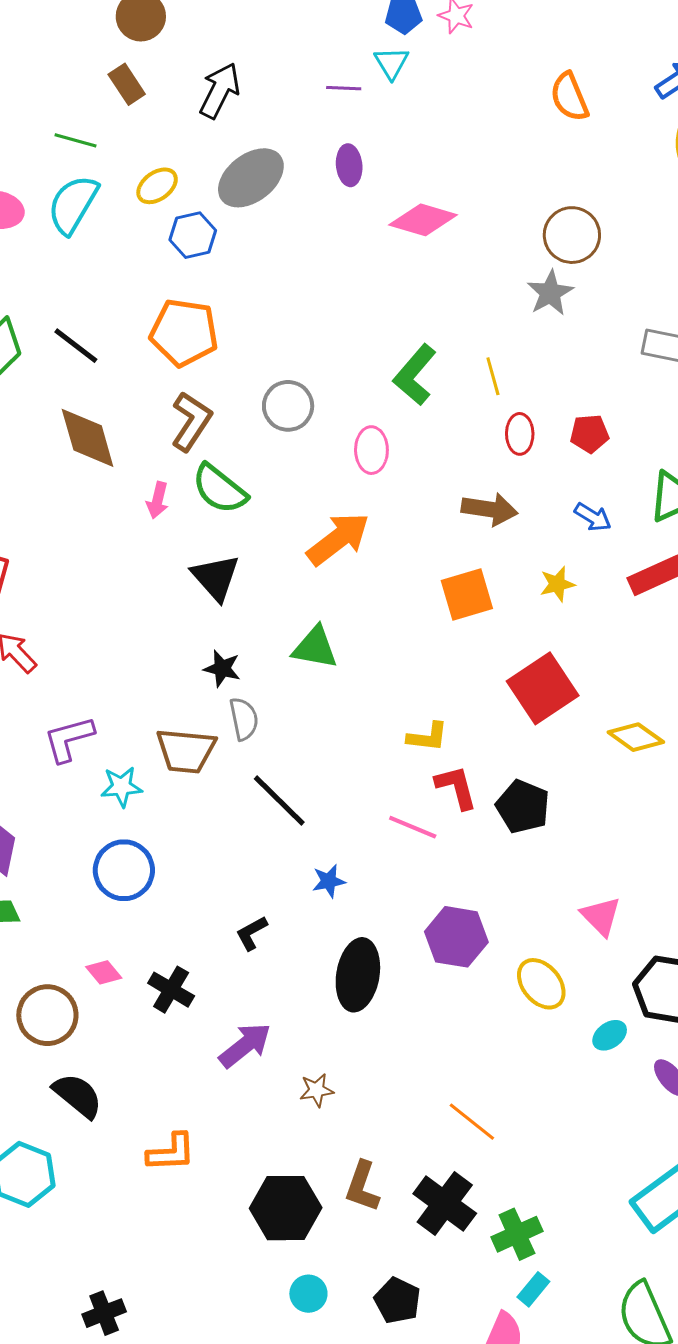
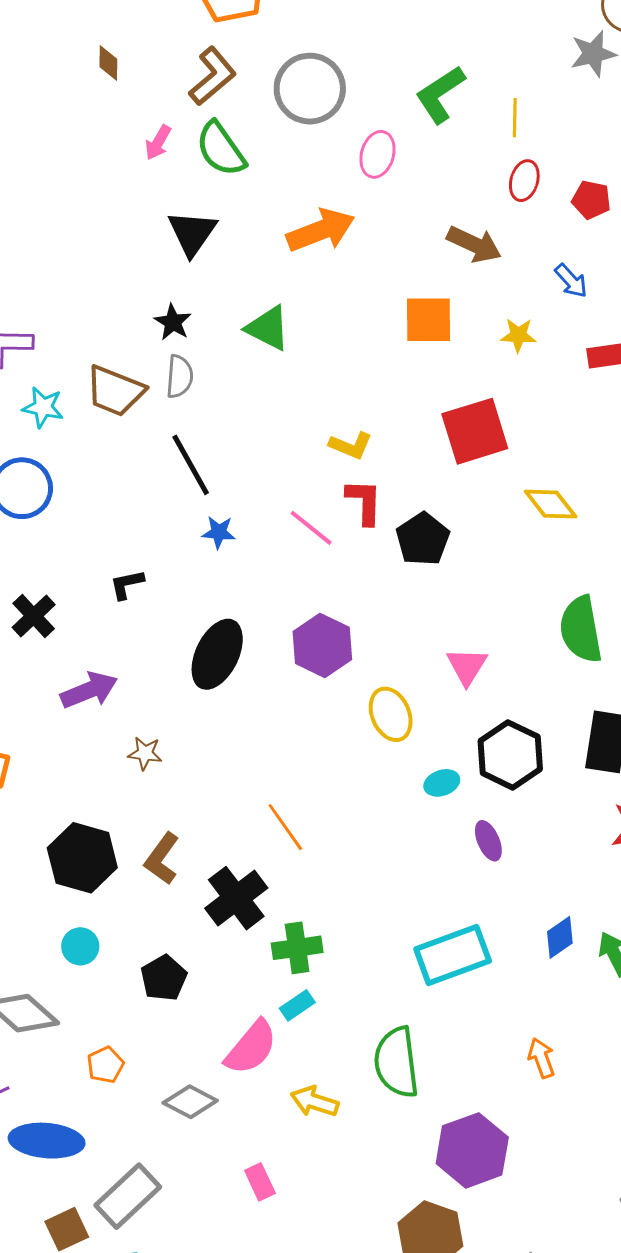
gray circle: (288, 406) -> (310, 89), size x1.4
brown diamond: (88, 438) -> (108, 63), size x0.5
blue star: (329, 881) -> (219, 532), moved

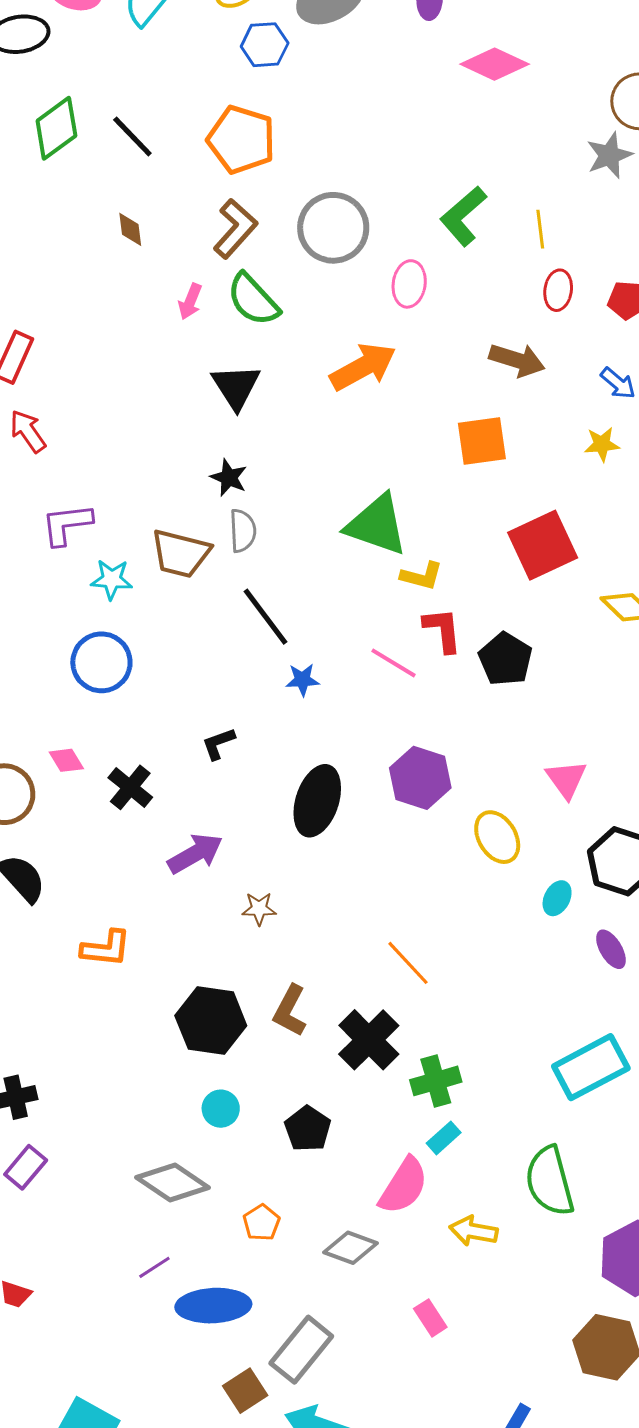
green triangle: (268, 328) -> (377, 525), moved, size x1.4
yellow star: (518, 335) -> (602, 444), moved
cyan ellipse: (442, 783) -> (557, 898), turned -36

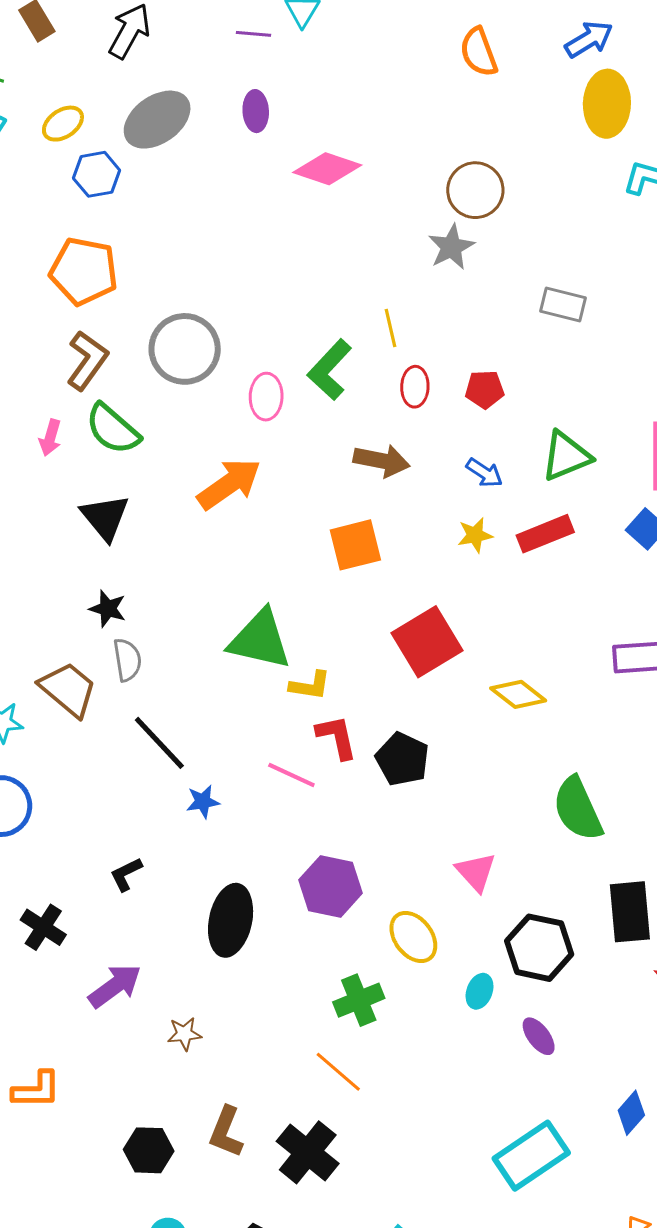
green L-shape: (463, 216) -> (330, 370), moved
brown trapezoid: (181, 554) -> (68, 689), turned -148
black hexagon: (211, 1021) -> (149, 1150), size x0.7
green cross: (436, 1081) -> (359, 1000), moved

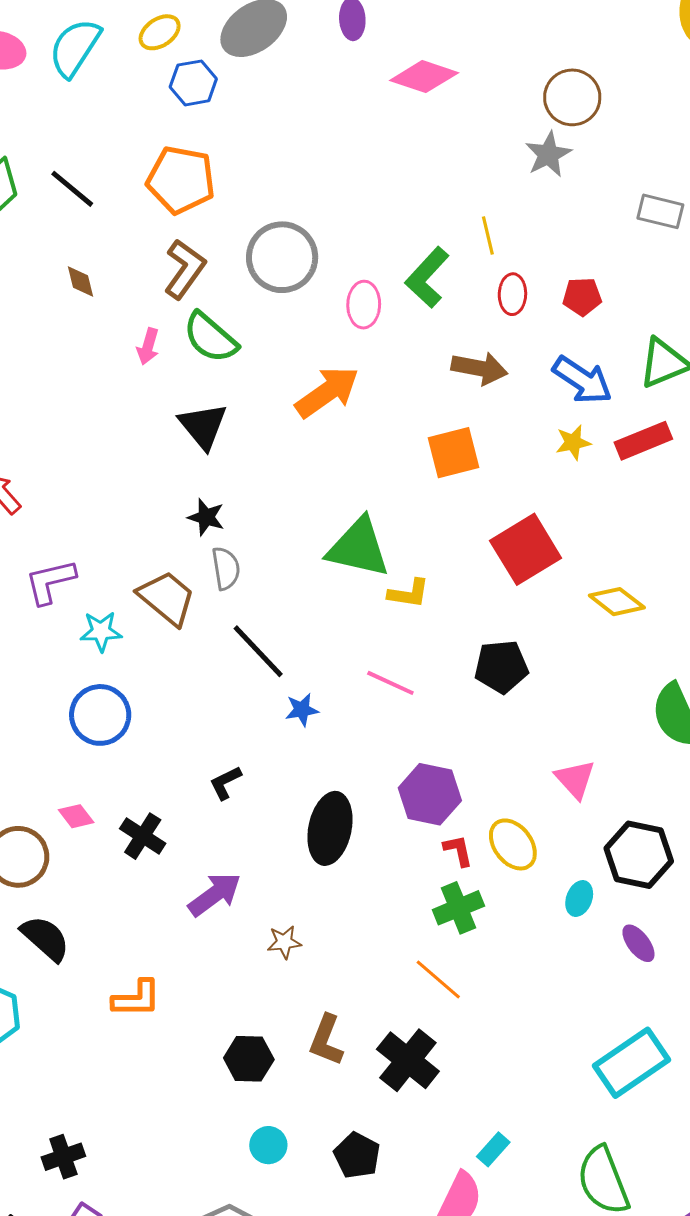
blue arrow: (484, 473) -> (582, 380), size x1.6
red L-shape: (337, 737) -> (458, 850), moved, size x0.7
black pentagon: (402, 759) -> (501, 667), turned -30

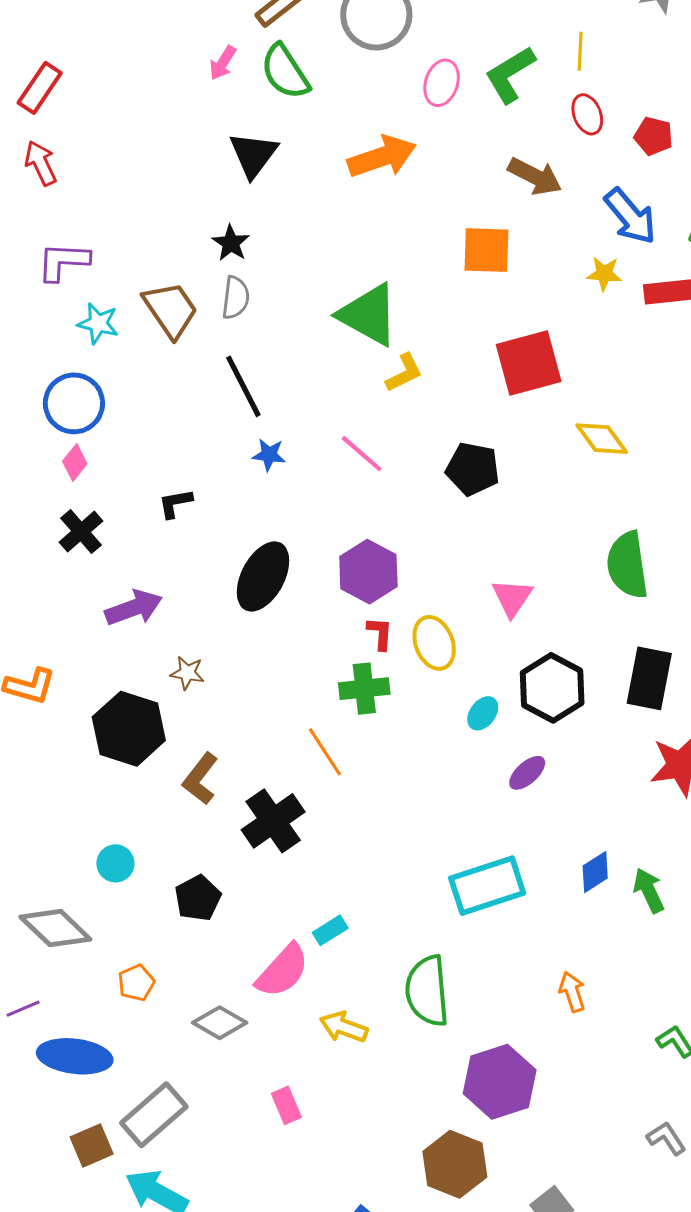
red ellipse: (512, 294) -> (587, 114), turned -39
yellow L-shape: (409, 593) -> (404, 373), turned -51
pink diamond: (76, 816) -> (75, 462), moved, turned 60
purple ellipse: (638, 943) -> (527, 773), turned 69
black hexagon: (249, 1059) -> (129, 729), moved, size x1.5

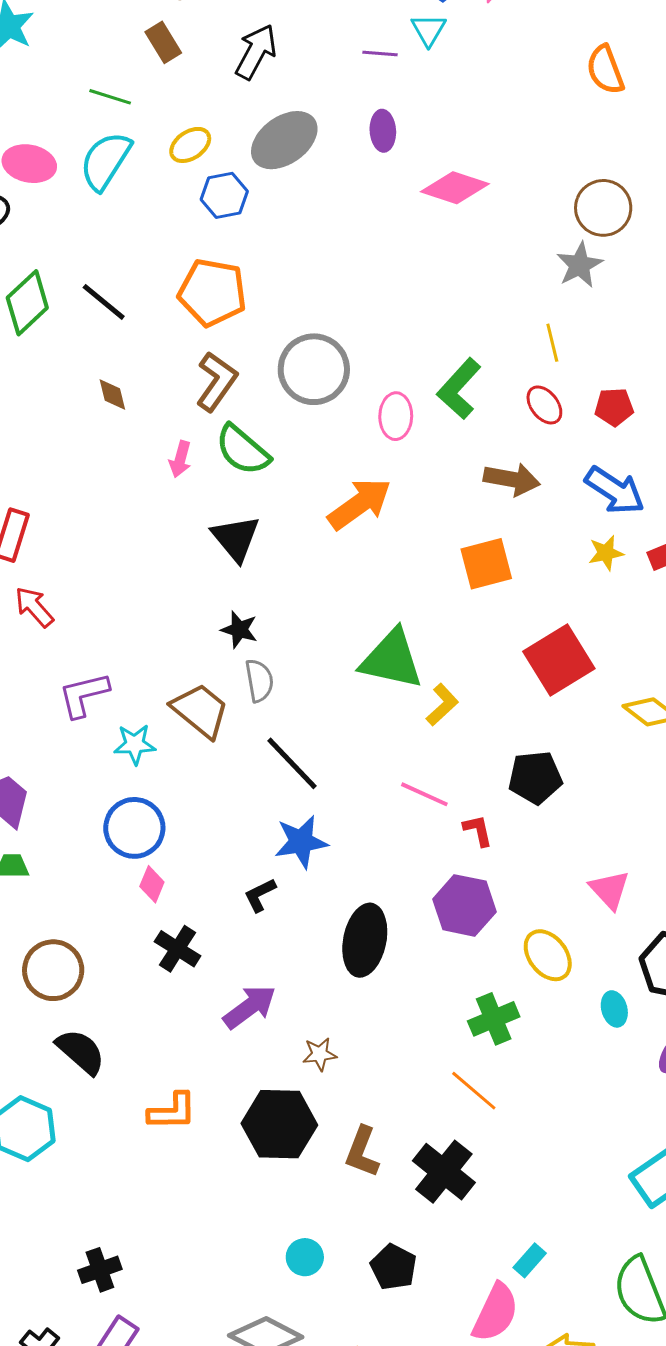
yellow line: (580, 51) -> (552, 343), moved
blue star: (269, 455) -> (301, 842), moved, size x1.6
red L-shape: (380, 633) -> (478, 830), moved
cyan ellipse: (483, 713) -> (614, 1009), turned -36

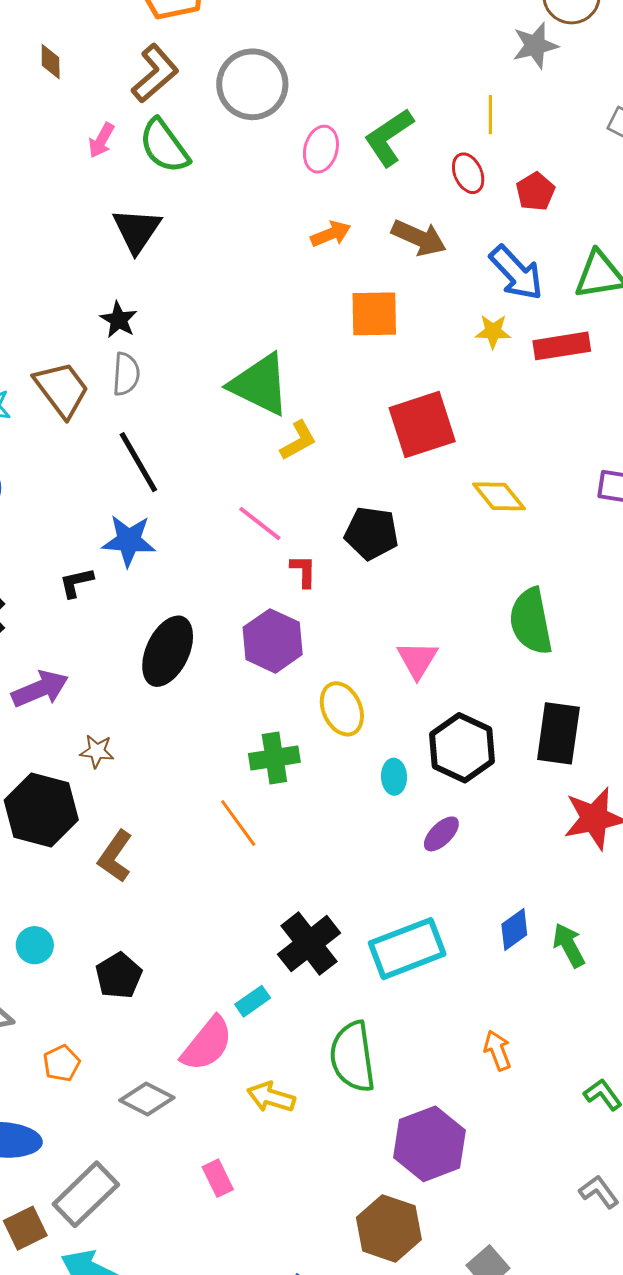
red pentagon: (614, 407) -> (535, 192), turned 30
orange arrow: (360, 504) -> (331, 234), moved, size x0.6
black cross: (444, 1172) -> (309, 944), moved

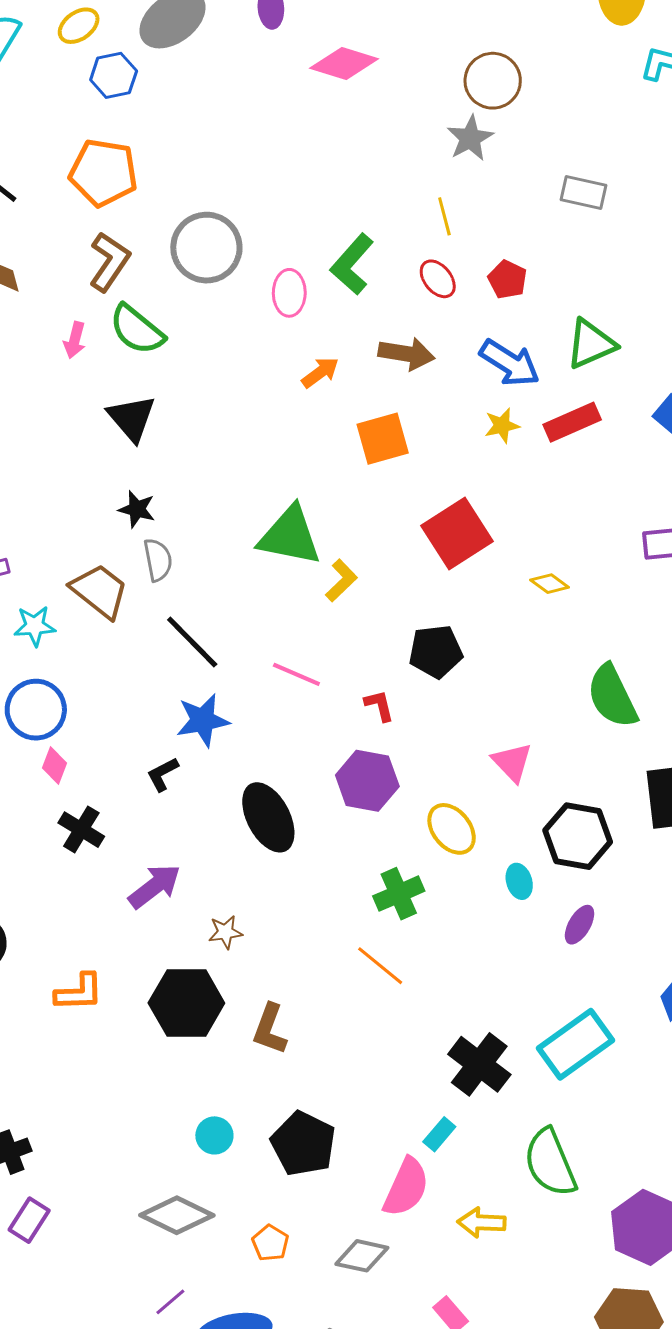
yellow diamond: (499, 496) -> (550, 584), size x0.7
pink line: (260, 523) -> (296, 674), moved
black ellipse: (168, 651) -> (268, 817), turned -38
black pentagon: (119, 976) -> (303, 1144), size x1.4

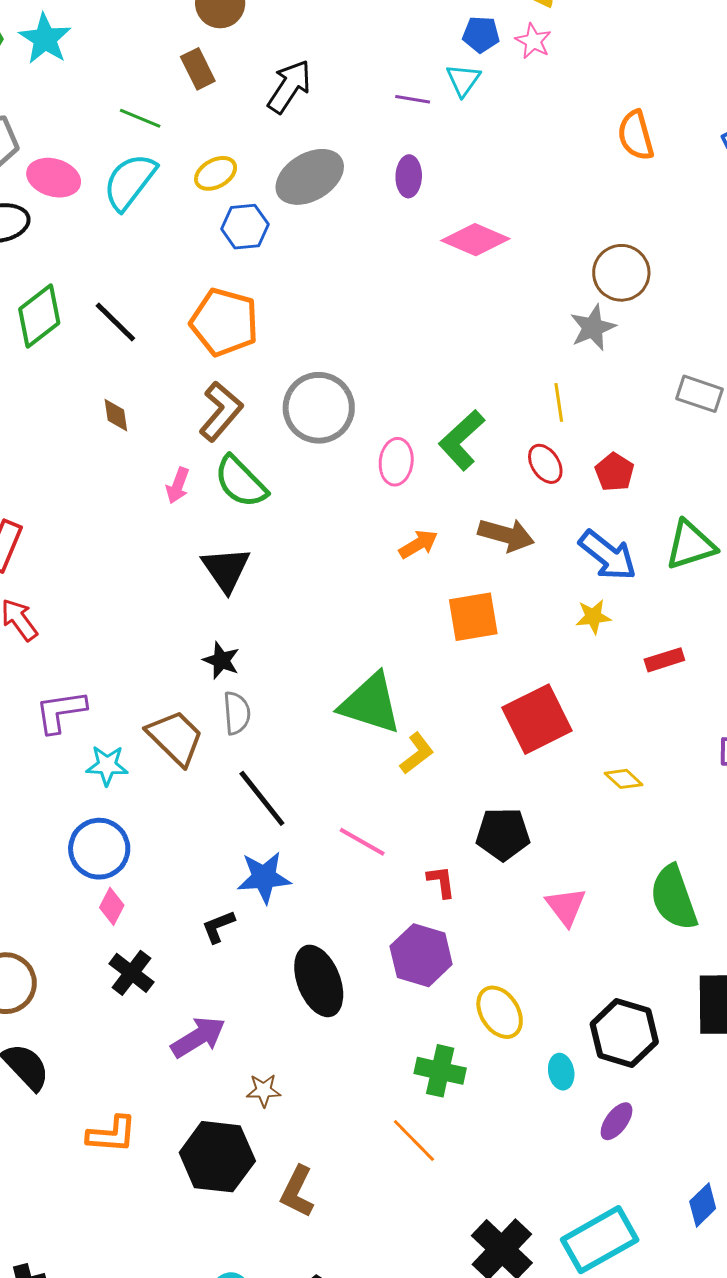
red rectangle: (572, 422) -> (664, 660), moved, size x0.7
pink triangle: (512, 762) -> (566, 906), moved
green cross: (399, 894) -> (440, 1071), turned 30

